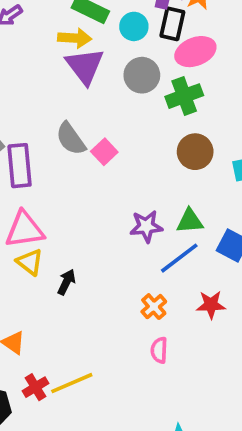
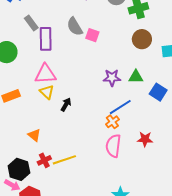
pink square: (104, 152) -> (92, 35), turned -32
blue line: (179, 258) -> (120, 107), moved
red star: (211, 305) -> (145, 139), moved
pink semicircle: (159, 350) -> (113, 146), size x1.6

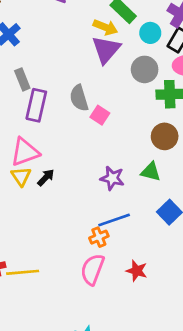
pink triangle: (45, 74) -> (25, 152), turned -30
green triangle: (136, 77) -> (151, 172), moved
black arrow: (66, 104) -> (46, 177), moved

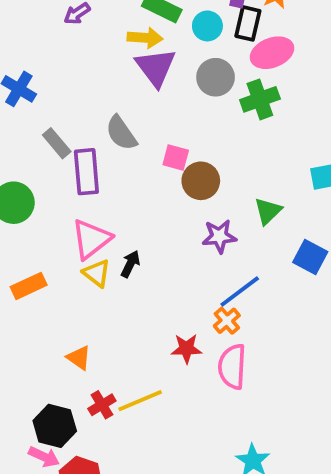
gray semicircle: (79, 98) -> (121, 133), moved
brown circle: (165, 136) -> (201, 181), moved
green triangle: (151, 172) -> (268, 211), turned -40
red star: (137, 271) -> (186, 349), moved

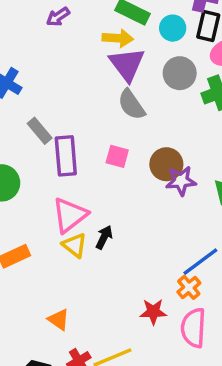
gray semicircle: (121, 133) -> (131, 105), moved
pink square: (176, 158) -> (117, 156), moved
purple star: (219, 236) -> (181, 181), moved

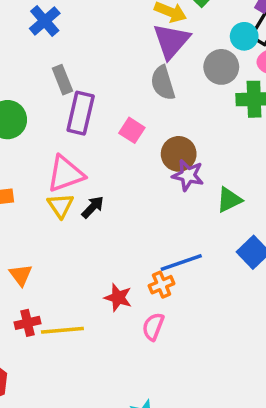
cyan circle: (173, 28) -> (244, 36), moved
pink semicircle: (193, 328) -> (153, 327), size x0.7

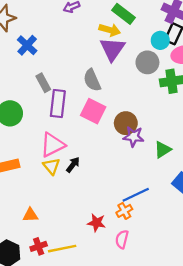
gray semicircle: (163, 83) -> (92, 80), moved
pink square: (132, 130) -> (93, 111), size x1.5
orange triangle: (21, 275) -> (30, 215), turned -49

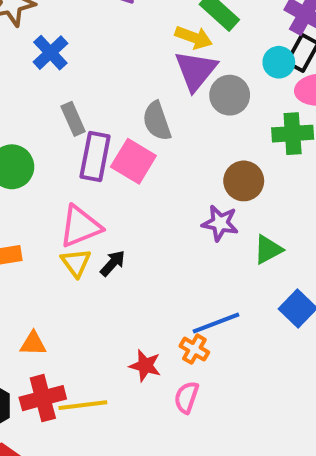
gray circle: (147, 62) -> (230, 95), moved
pink square: (93, 111) -> (133, 161), moved
brown circle: (126, 123) -> (244, 181), moved
orange cross: (124, 211) -> (194, 349), turned -35
red cross: (39, 246) -> (43, 398), size x1.5

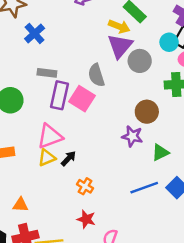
gray rectangle: (73, 119) -> (47, 73), turned -60
yellow triangle: (76, 263) -> (47, 158), turned 42
blue line: (216, 323) -> (144, 188), moved
orange cross: (194, 349) -> (85, 186), moved

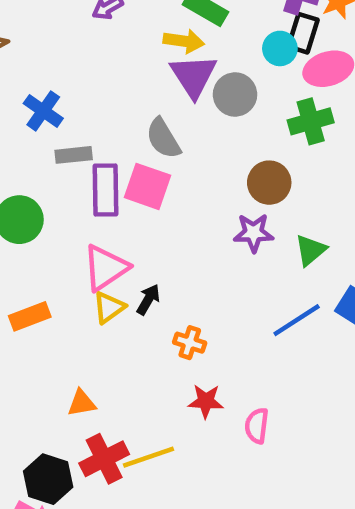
blue cross: (35, 33) -> (43, 111), moved

